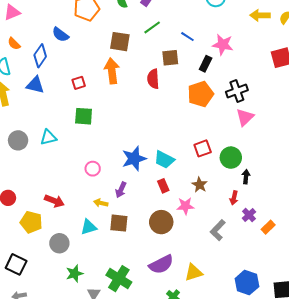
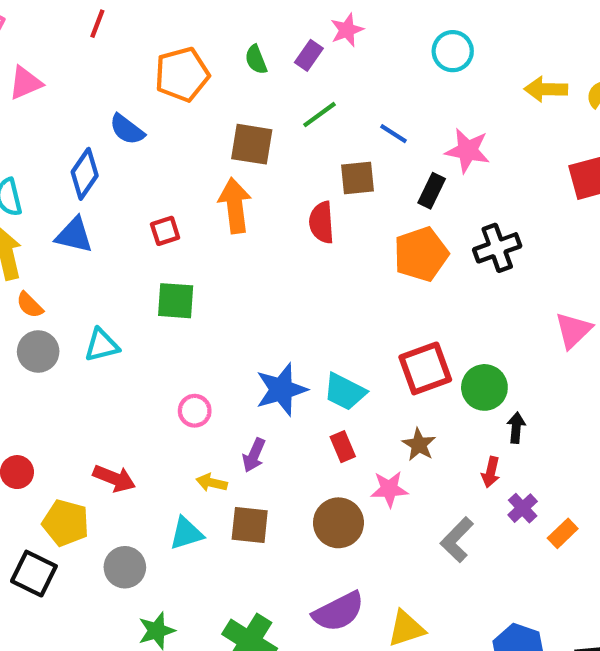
orange semicircle: (14, 44) -> (30, 305), moved
pink triangle: (245, 117) -> (573, 330), moved
red square: (203, 148) -> (425, 368), size x1.4
black square: (16, 264) -> (34, 574), moved

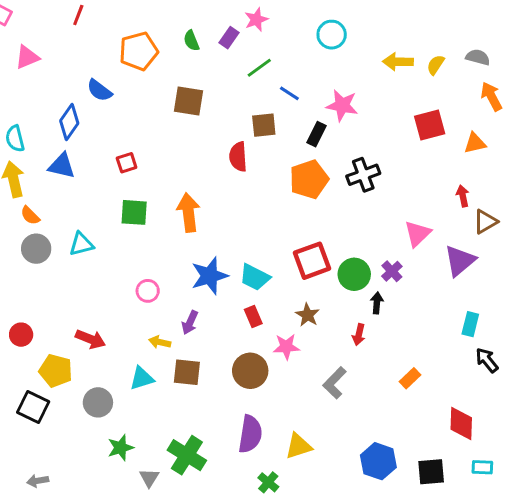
green line: (319, 115) -> (259, 68), moved
orange arrow: (235, 206) -> (188, 212), moved
purple cross: (523, 508) -> (392, 271), moved
purple semicircle: (338, 612) -> (250, 434), turned -54

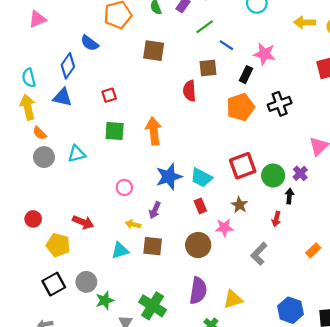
gray circle: (98, 402) -> (86, 282), moved
black square: (33, 407) -> (54, 284), moved, turned 35

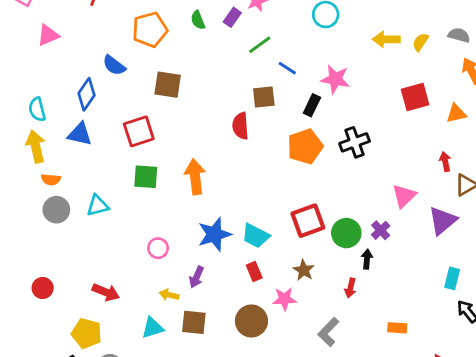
brown square: (154, 51) -> (168, 85), moved
red square: (109, 95) -> (139, 131), size x1.6
orange semicircle: (40, 133) -> (51, 179), turned -40
yellow pentagon: (58, 245) -> (87, 333), moved
orange rectangle: (313, 250) -> (397, 328), turned 48

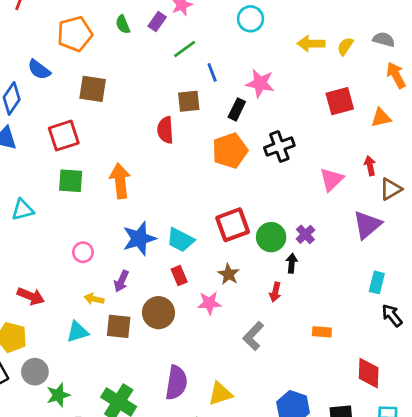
blue line: (287, 68) -> (212, 72), turned 36
pink triangle: (404, 196) -> (332, 179), moved
brown circle: (251, 321) -> (159, 313), moved

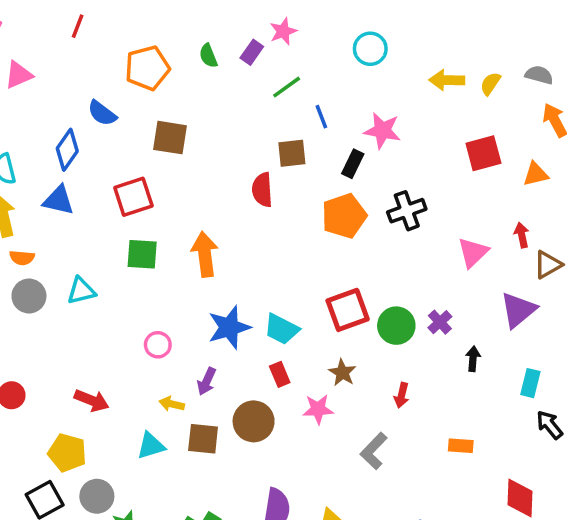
black arrow: (292, 263) -> (473, 359), moved

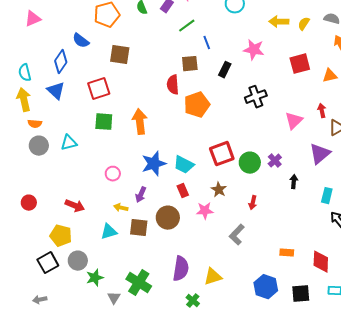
pink star: (382, 131) -> (254, 50), moved
blue triangle: (59, 200) -> (56, 91), turned 30
orange pentagon: (344, 216) -> (197, 105), moved
orange rectangle: (461, 446) -> (287, 253), moved

